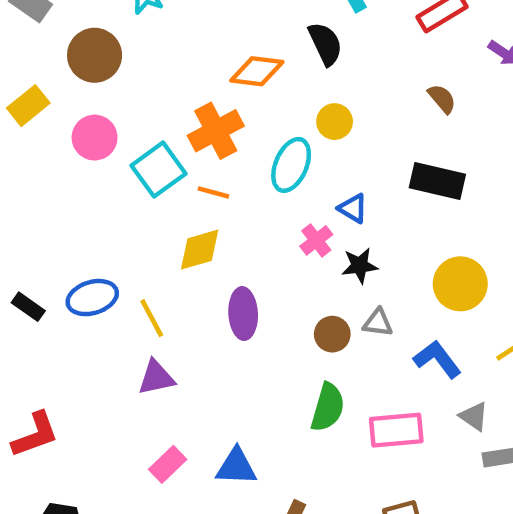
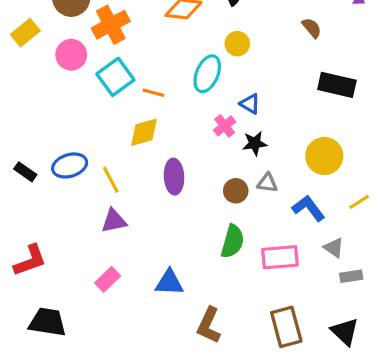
orange cross: (216, 131) -> (111, 25), moved
black rectangle: (437, 181) -> (337, 85), moved
pink rectangle: (168, 464) -> (108, 279), moved

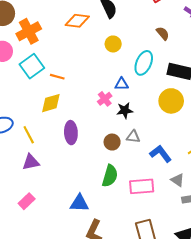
cyan ellipse: (207, 74) -> (144, 63), moved
blue triangle: (250, 104) -> (122, 84), turned -32
yellow circle: (324, 156) -> (171, 101), moved
blue triangle: (169, 283) -> (79, 203), moved

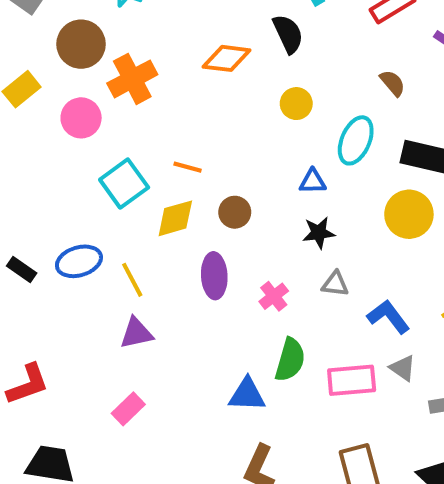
cyan square: (32, 66) -> (124, 183), moved
pink cross: (105, 99) -> (274, 296), moved
brown circle: (112, 142) -> (235, 212), moved
gray triangle: (177, 180) -> (403, 368), moved
blue triangle: (79, 203) -> (247, 395), moved

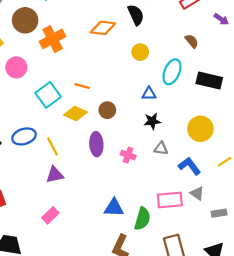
pink circle: (81, 118) -> (16, 67), moved
yellow circle: (409, 214) -> (200, 129), moved
yellow diamond: (175, 218) -> (76, 113), turned 40
pink cross: (274, 296) -> (128, 155), turned -32
green semicircle: (290, 360) -> (142, 219), moved

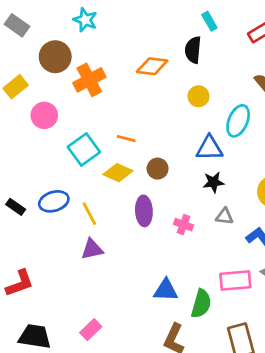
black semicircle: (136, 15) -> (193, 50), turned -150
blue triangle: (149, 94) -> (209, 148), size x1.5
pink rectangle: (50, 215) -> (91, 330), moved

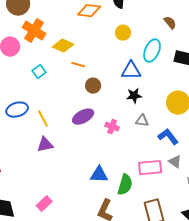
orange cross: (89, 80) -> (34, 31), moved, turned -30
orange line: (126, 139) -> (78, 65), moved
cyan square: (84, 149) -> (39, 72), size x0.6
yellow diamond: (118, 173) -> (63, 46), moved
purple ellipse: (144, 211) -> (83, 117), turned 65

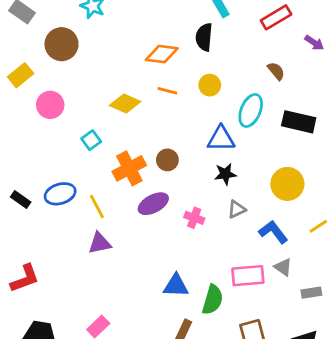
orange cross: (34, 31) -> (129, 168), moved, turned 30
orange line: (78, 65) -> (167, 91), moved
gray triangle: (142, 121) -> (237, 209), turned -32

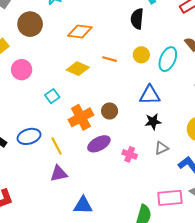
orange diamond: (162, 54) -> (80, 32), moved
cyan ellipse: (251, 111) -> (168, 59), moved
blue triangle: (176, 286) -> (83, 205), moved

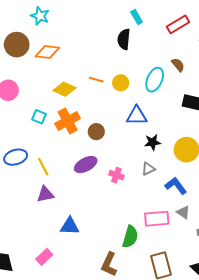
orange diamond: (80, 32) -> (47, 52), moved
yellow circle: (141, 55) -> (121, 83), moved
cyan square: (52, 96) -> (39, 117), turned -32
orange cross: (81, 117) -> (68, 121), moved
black star: (153, 122) -> (153, 142), moved

